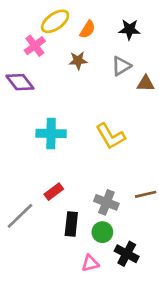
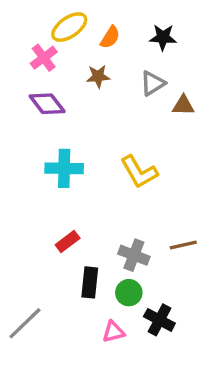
purple diamond: (20, 82) -> (47, 104), moved
gray line: (20, 216) -> (25, 323), moved

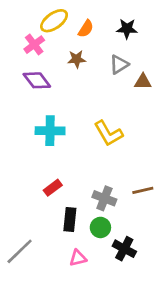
pink triangle: (114, 332) -> (78, 258), moved

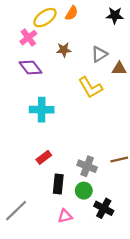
orange semicircle: (86, 29) -> (72, 13), moved
black star: (127, 29) -> (115, 15), moved
yellow L-shape: (108, 133) -> (90, 87), moved

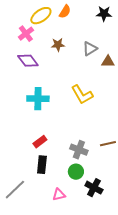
yellow L-shape: (90, 87) -> (82, 95), moved
black rectangle: (58, 184) -> (42, 165), moved

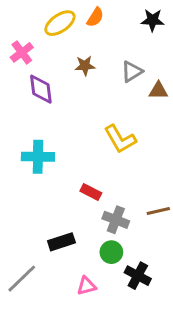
pink cross: (26, 34) -> (22, 52), moved
purple diamond: (28, 61) -> (41, 89), turned 30
cyan cross: (38, 99) -> (38, 157), moved
red rectangle: (40, 142) -> (91, 192), moved, turned 64
black rectangle: (42, 165) -> (61, 242), turned 66

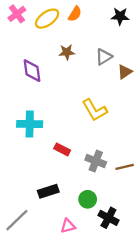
pink cross: (22, 52) -> (17, 14), moved
brown triangle: (158, 91) -> (125, 72), turned -35
red rectangle: (91, 192) -> (62, 149), moved
gray cross: (116, 220) -> (96, 161), moved

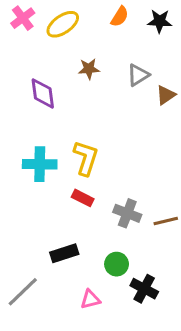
orange semicircle: (75, 14) -> (120, 17), moved
yellow L-shape: (95, 110) -> (86, 158), moved, turned -132

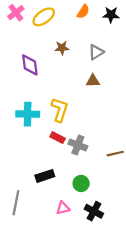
brown triangle: (166, 95) -> (93, 81), moved, turned 32
gray cross: (127, 213) -> (78, 145), moved
black cross: (144, 289) -> (94, 211), moved
gray line: (23, 292) -> (16, 203), turned -35

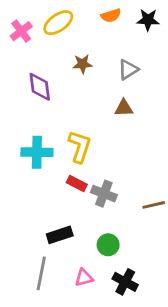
orange semicircle: (83, 12) -> (111, 15), turned 40
pink cross: (16, 13) -> (21, 31), moved
gray line: (16, 203) -> (41, 273), moved

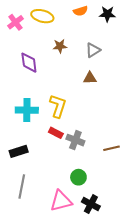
yellow ellipse: (58, 23) -> (42, 16), turned 50
black rectangle: (60, 235) -> (19, 151), moved
gray line: (41, 273) -> (22, 187), moved
pink triangle: (84, 278) -> (61, 201), size x1.6

